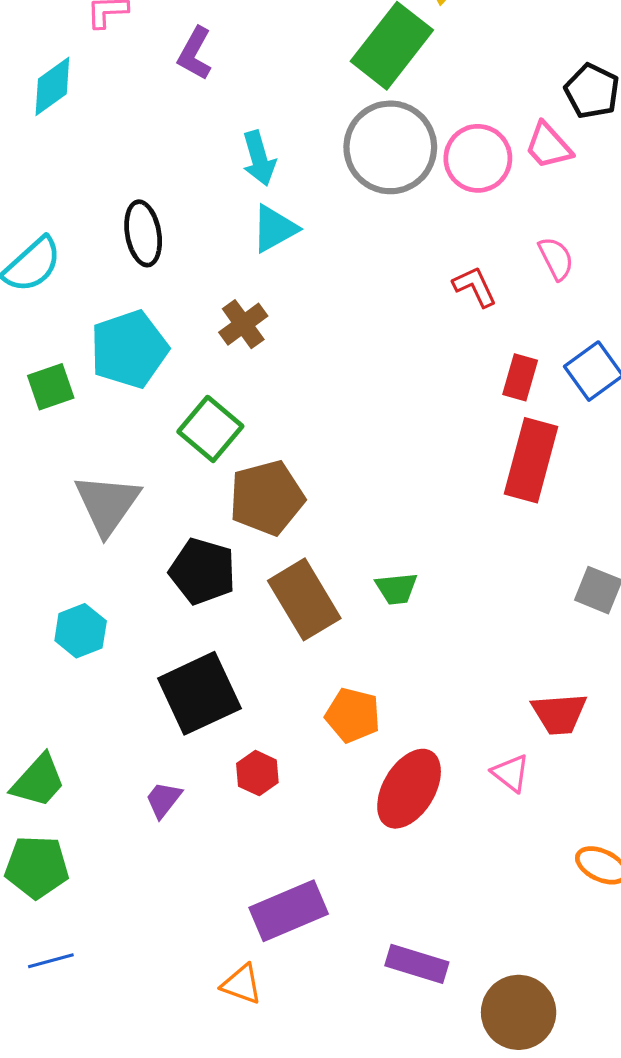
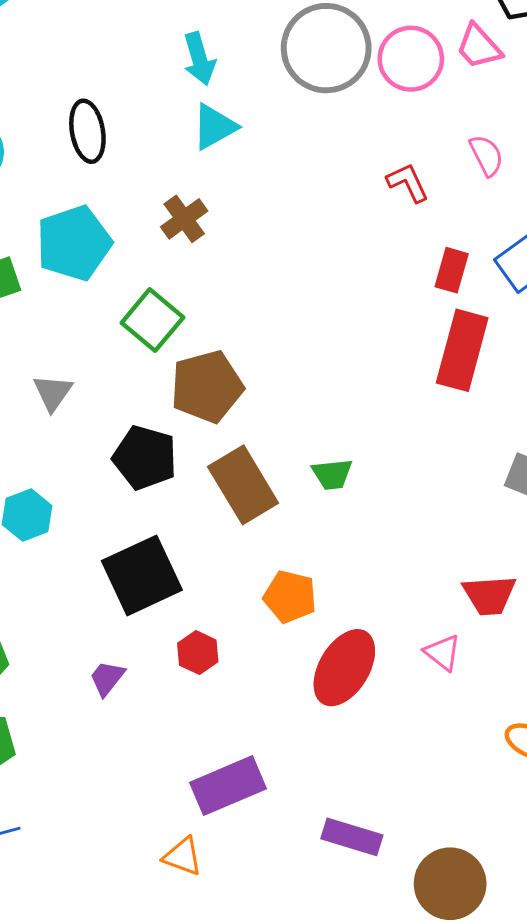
gray triangle: (107, 504) -> (53, 393), size x0.6

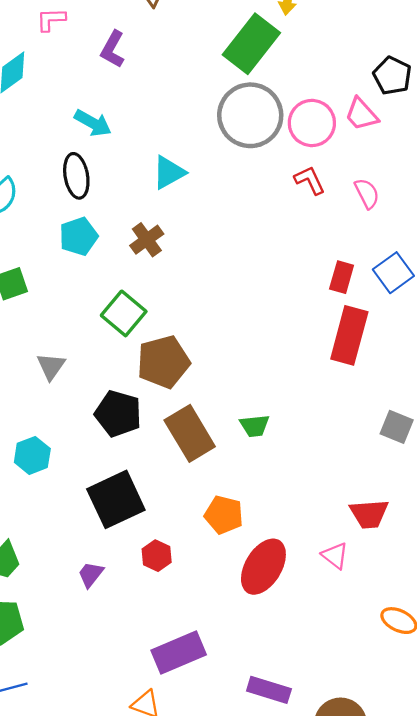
cyan arrow: (199, 59) -> (93, 123), moved, turned -45
red L-shape: (408, 183) -> (310, 180), moved
cyan pentagon: (74, 243) -> (79, 236), moved, size x0.7

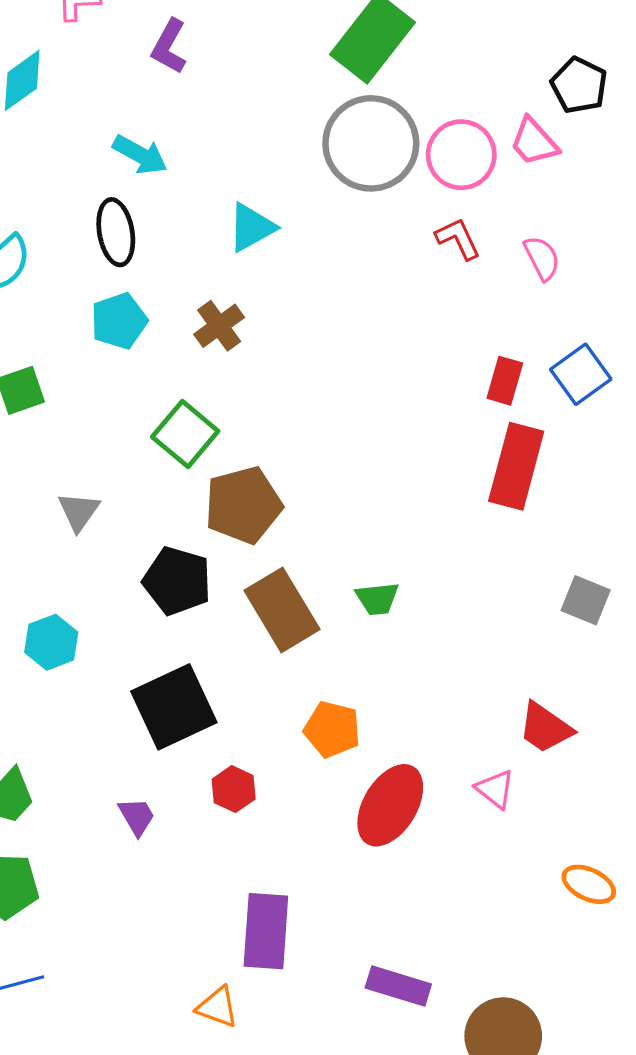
red trapezoid: (369, 514) -> (545, 728), turned 39
purple trapezoid: (91, 574) -> (137, 817), turned 112
purple rectangle: (179, 652) -> (266, 931), turned -63

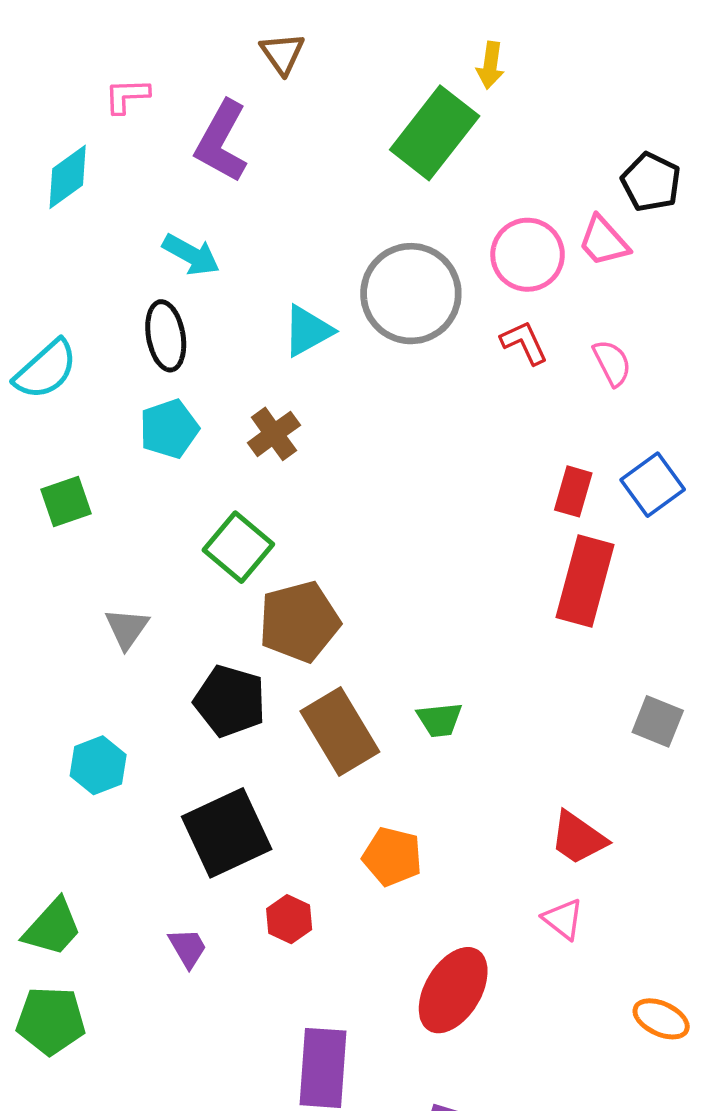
purple L-shape: (169, 47) -> (222, 141), size x1.4
gray circle: (371, 143) -> (411, 294), moved
red trapezoid: (545, 728) -> (578, 838), moved
red ellipse: (390, 805) -> (453, 990), moved

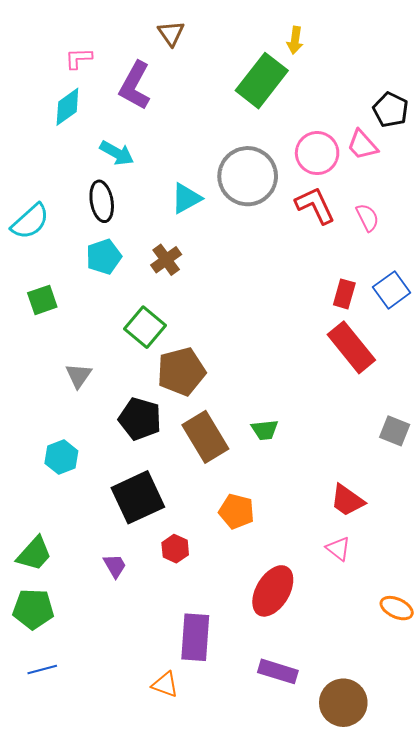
cyan diamond: (68, 177) -> (67, 107), moved
red L-shape: (524, 343) -> (315, 205), size x1.4
red rectangle: (585, 581) -> (351, 347), turned -54

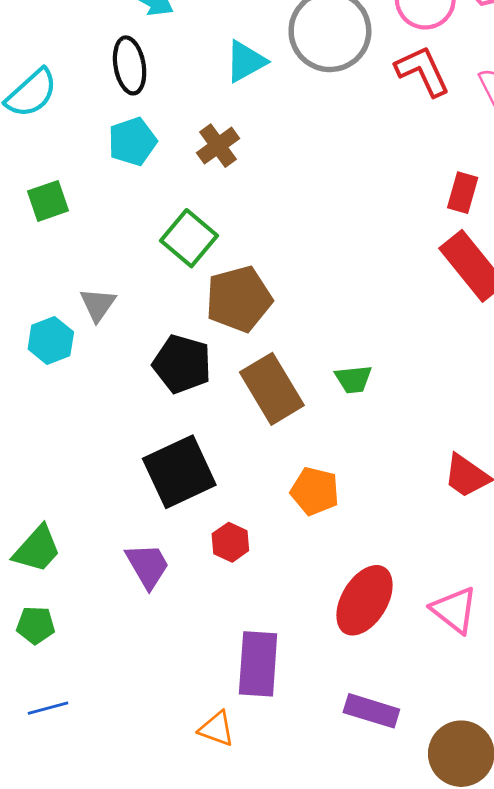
cyan hexagon: (61, 457) -> (51, 340), moved
pink triangle: (338, 549) -> (454, 610), moved, size x1.4
purple trapezoid: (115, 566) -> (148, 566), size x1.4
green pentagon: (33, 609) -> (36, 625), size x0.7

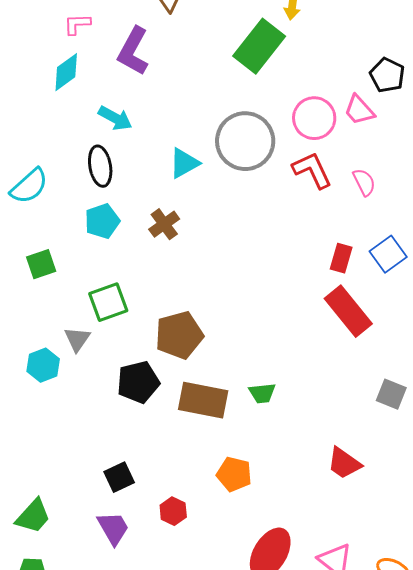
green square: (189, 238) -> (108, 302), moved, turned 30
black pentagon: (182, 364) -> (138, 382), turned -30
brown rectangle: (272, 389) -> (203, 400), turned -48
black square: (179, 472) -> (119, 477), moved, size x0.6

